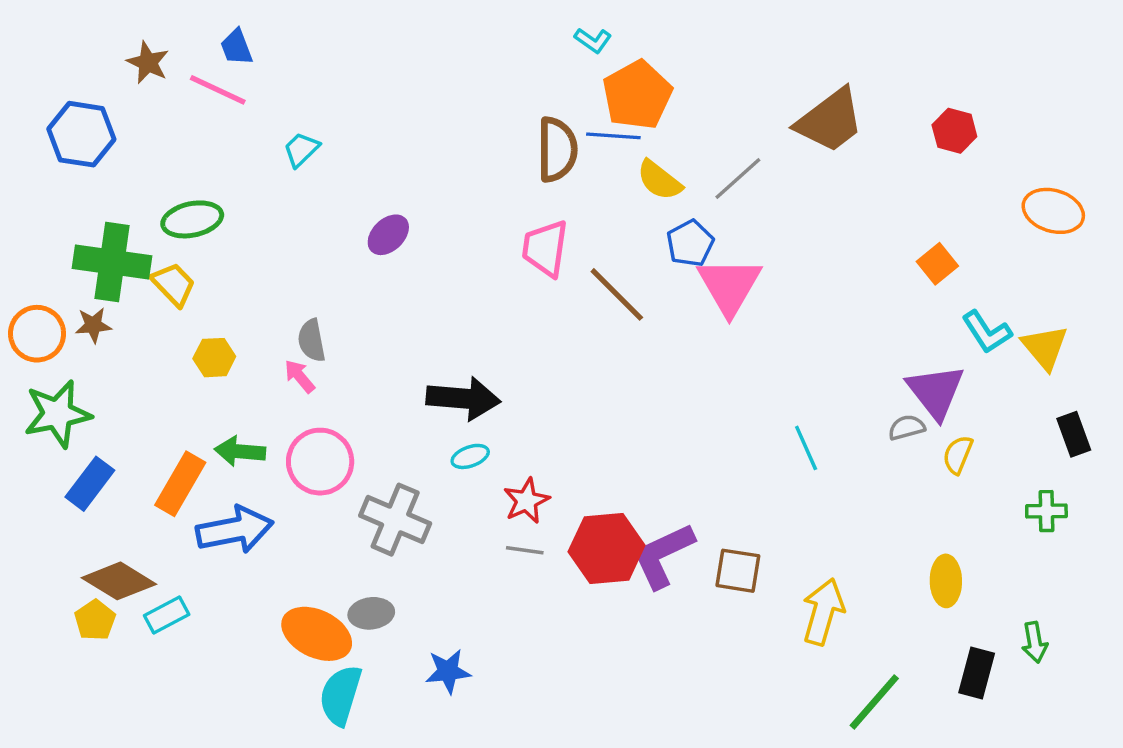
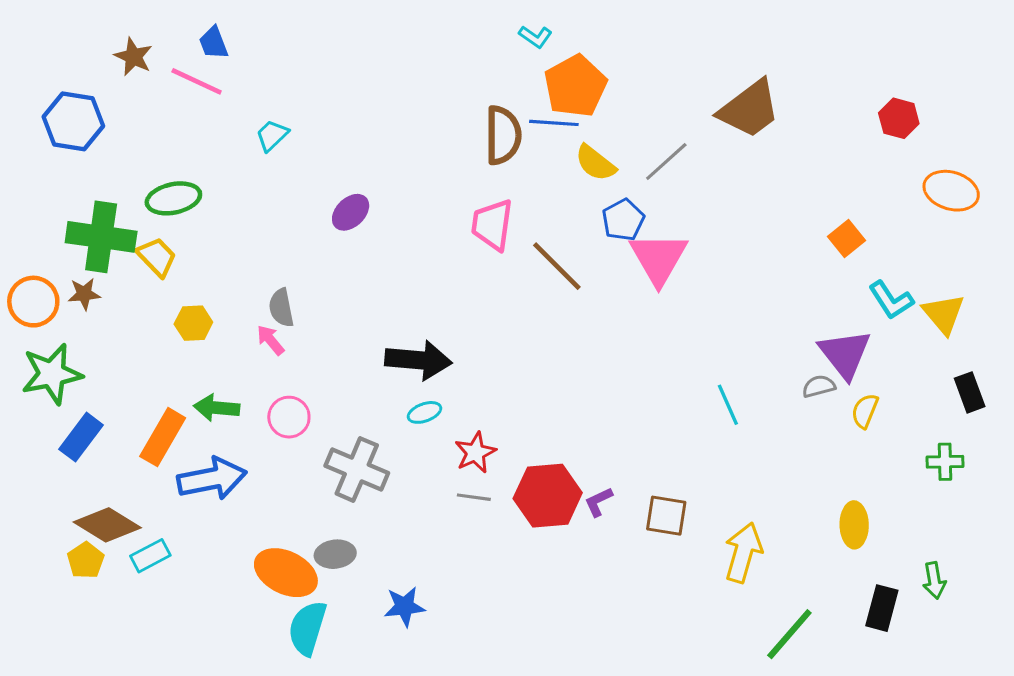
red hexagon: (954, 131) -> (899, 118), moved
pink circle: (320, 462) -> (289, 417), size x0.7
purple L-shape: (663, 555) -> (599, 502), size x0.5

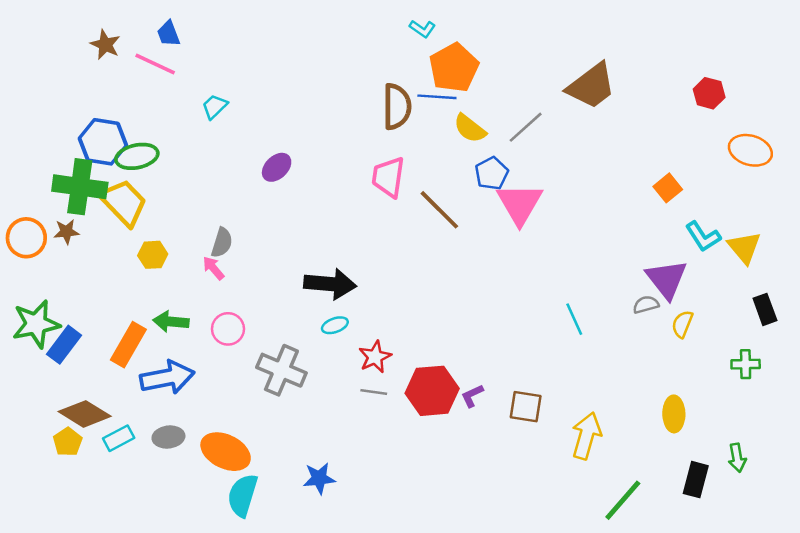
blue hexagon: (73, 121) -> (103, 142), moved
yellow trapezoid: (157, 257) -> (124, 203), size x1.5
gray semicircle: (281, 308) -> (222, 243), turned -152
green star: (52, 374) -> (36, 324), moved
gray ellipse: (335, 554) -> (168, 437), moved

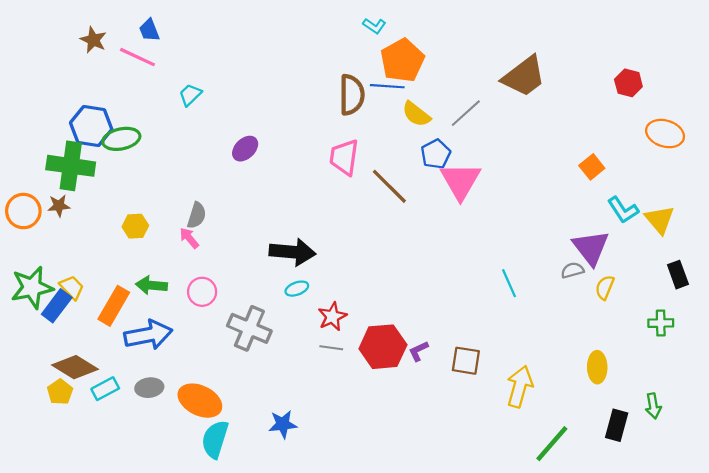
yellow trapezoid: (124, 203) -> (72, 287), moved, size x0.6

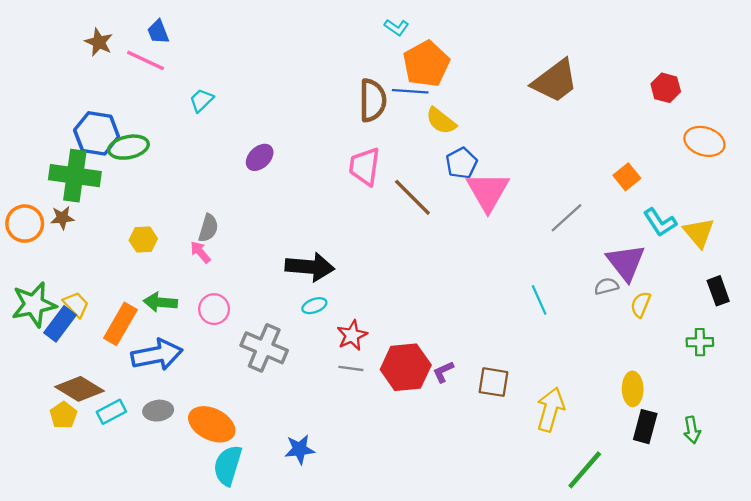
gray line: (466, 113) -> (566, 218), moved
black rectangle: (617, 425) -> (645, 427), moved

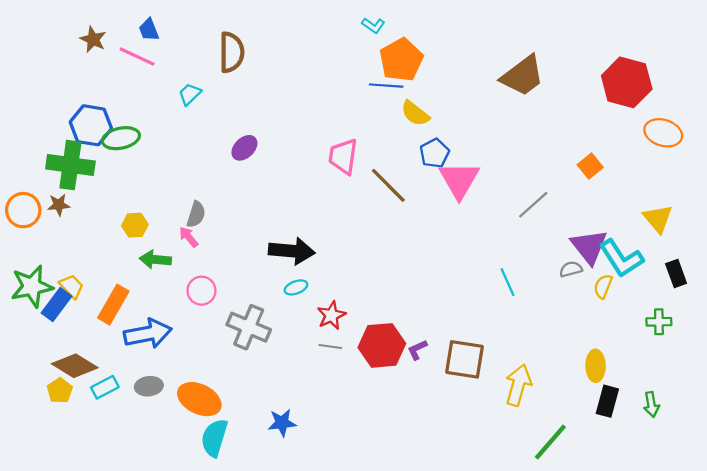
red hexagon: (666, 88) -> (627, 82), size x1.8
brown semicircle: (373, 100) -> (232, 52), moved
cyan L-shape: (660, 222) -> (621, 258), moved, size x1.4
green arrow: (160, 302) -> (155, 259), moved
brown square: (493, 382) -> (465, 359), size x1.4

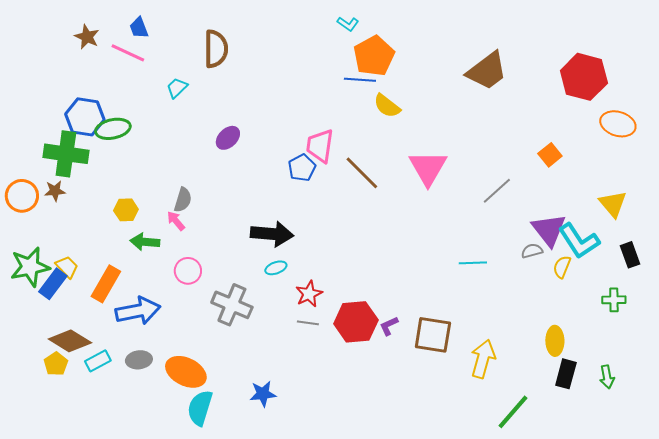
blue pentagon: (434, 153) -> (302, 168), moved
cyan line: (508, 282) -> (473, 263), turned -68

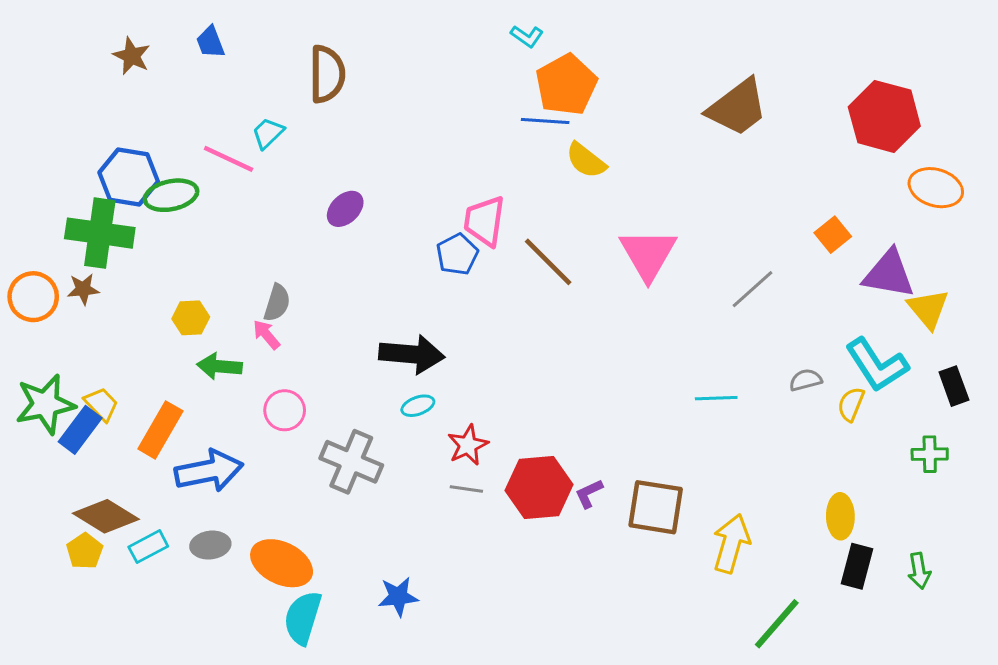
pink line: (128, 53) -> (229, 159), moved
purple triangle: (549, 230) -> (889, 274), moved, turned -42

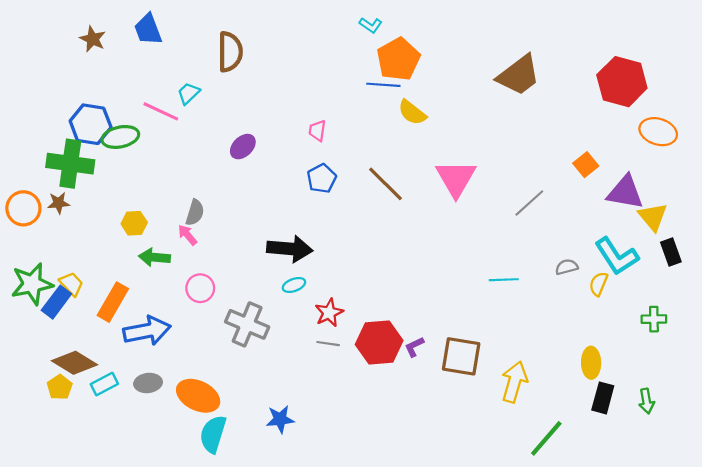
blue trapezoid: (210, 42) -> (148, 29), size x1.4
pink trapezoid: (484, 221) -> (317, 131), moved, size x0.6
black rectangle: (954, 386) -> (671, 252), moved

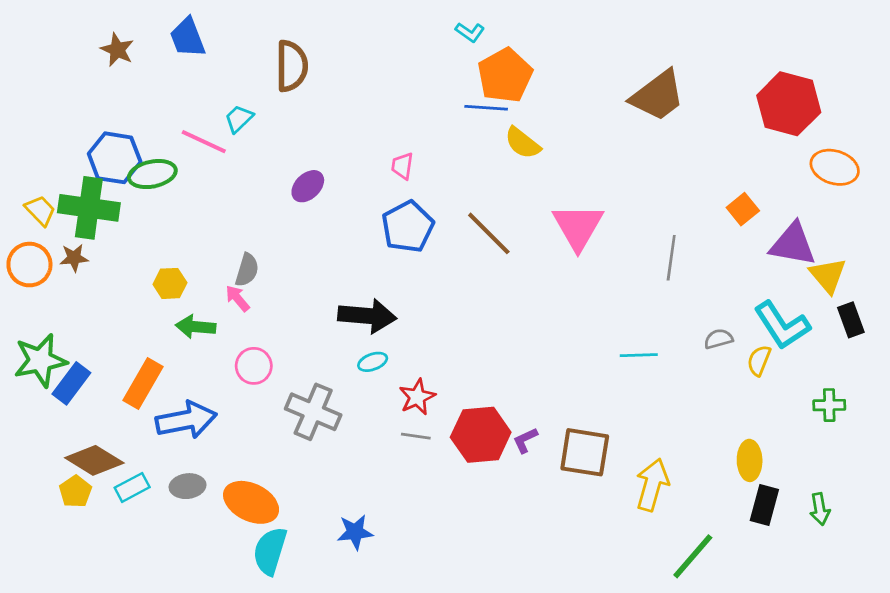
blue pentagon: (322, 178) -> (408, 227), size x1.4
gray line: (529, 203) -> (671, 258), turned -40
yellow trapezoid: (71, 284) -> (40, 211), moved

